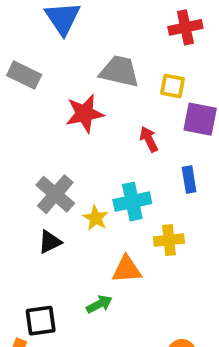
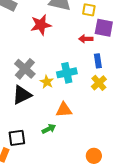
red arrow: (149, 139) -> (86, 39), moved, turned -64
yellow cross: (169, 240) -> (99, 83), moved, turned -35
black triangle: (50, 242) -> (22, 95), size x1.5

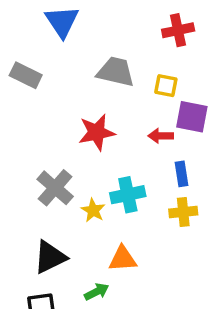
red star: (41, 25) -> (97, 132), moved
yellow cross: (99, 83) -> (183, 212), turned 35
black triangle: (22, 95) -> (50, 257), moved

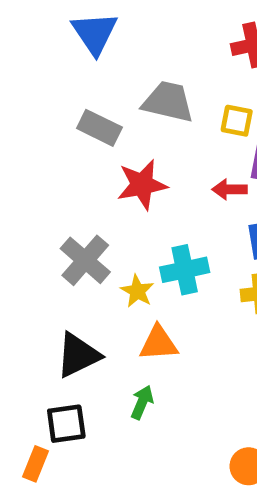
gray rectangle: (26, 75) -> (99, 128), moved
orange triangle: (123, 259) -> (159, 343), moved
green arrow: (97, 292) -> (142, 402), turned -40

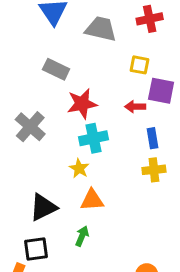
gray trapezoid: (168, 102) -> (101, 29), moved
gray cross: (85, 260) -> (30, 127), moved
cyan cross: (185, 270) -> (94, 138), moved

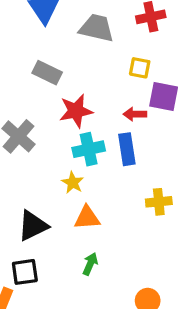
blue rectangle: (152, 138) -> (127, 149), moved, size x1.4
yellow cross: (154, 170) -> (159, 202), moved
green arrow: (82, 236) -> (90, 264), moved

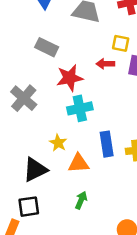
red arrow: (135, 114) -> (105, 64), moved
blue rectangle: (127, 149) -> (107, 144), moved
yellow star: (73, 183) -> (58, 143), moved

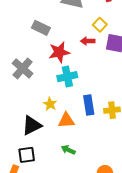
yellow square: (121, 43) -> (100, 25), turned 32
green arrow: (81, 200) -> (68, 150), turned -88

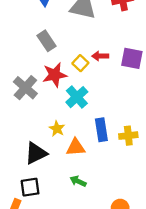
yellow square: (100, 25) -> (80, 63), moved
gray rectangle: (41, 28) -> (46, 41), turned 30
red star: (59, 52) -> (55, 75), moved
cyan cross: (67, 77) -> (77, 97), turned -30

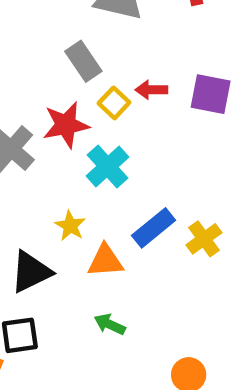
gray rectangle: (46, 41) -> (83, 61), moved
blue rectangle: (101, 130) -> (154, 228), turned 60
yellow cross: (128, 136) -> (204, 239), turned -30

